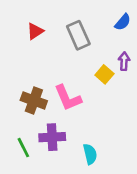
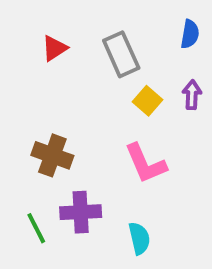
blue semicircle: (123, 22) -> (190, 34), turned -30
yellow square: (104, 74) -> (147, 101), moved
pink L-shape: (68, 98) -> (145, 164), moved

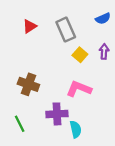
blue semicircle: (190, 34) -> (103, 19), turned 56
pink L-shape: (145, 164) -> (79, 89), turned 135
purple cross: (81, 212) -> (57, 114), moved

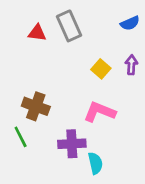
red triangle: (30, 26) -> (37, 33), turned 40
gray rectangle: (66, 30) -> (69, 26), moved
green line: (20, 124) -> (21, 137), moved

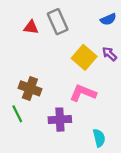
purple arrow: (131, 65) -> (109, 54), turned -49
yellow square: (101, 69) -> (84, 57), size x1.5
cyan semicircle: (95, 163) -> (99, 138), moved

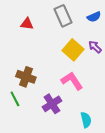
gray rectangle: (58, 22) -> (63, 16), moved
pink L-shape: (83, 93) -> (72, 81), turned 35
purple cross: (60, 120) -> (52, 104), turned -30

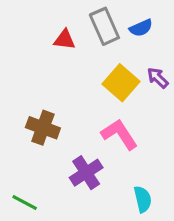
blue semicircle: (94, 17) -> (141, 28), moved
red triangle: (27, 24) -> (65, 40), moved
green line: (15, 99) -> (25, 203), moved, turned -35

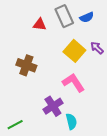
brown cross: (43, 128) -> (26, 65), moved
cyan semicircle: (143, 199) -> (71, 122), moved
green line: (25, 203) -> (15, 125), turned -56

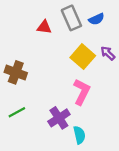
brown cross: (26, 65) -> (16, 72), moved
pink L-shape: (73, 83) -> (82, 92), turned 60
green line: (15, 125) -> (17, 112), moved

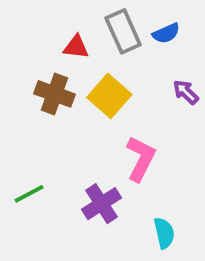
yellow square: (83, 57) -> (109, 96), moved
brown cross: (16, 72) -> (55, 94), moved
cyan semicircle: (79, 135) -> (164, 233), moved

